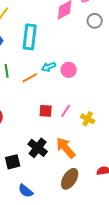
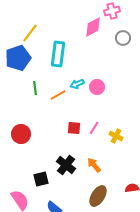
orange arrow: (66, 148) -> (94, 165), size x0.7

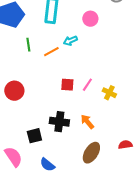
pink circle: (97, 87) -> (90, 19), moved
black cross: (66, 165) -> (59, 122), turned -30

